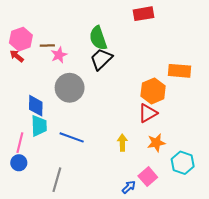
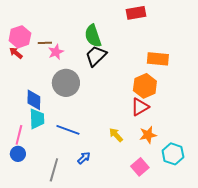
orange rectangle: (179, 71) -> (158, 59), moved
yellow arrow: (122, 143) -> (116, 135), turned -42
blue arrow: (129, 187) -> (84, 158), moved

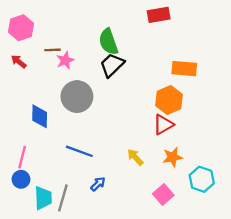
pink hexagon: (20, 37) -> (21, 28), moved
cyan trapezoid: (37, 119) -> (43, 198), moved

